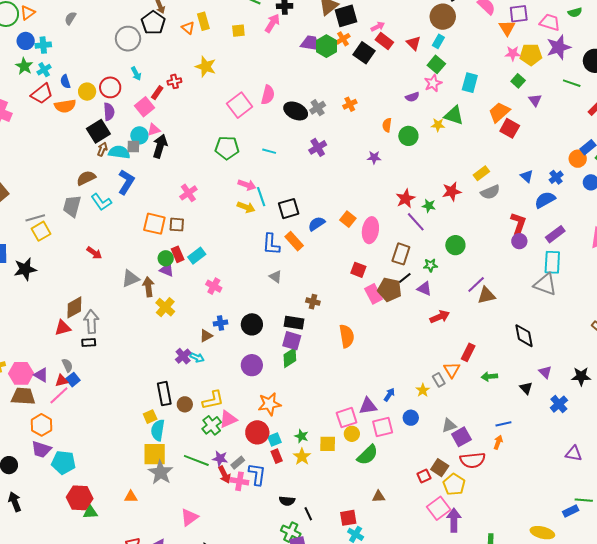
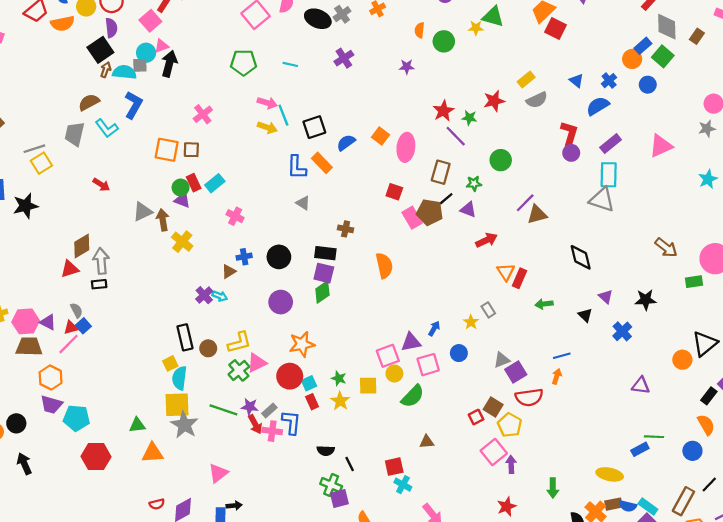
orange triangle: (452, 370) -> (506, 272), moved
orange triangle: (131, 497) -> (153, 453), size x1.5
green triangle: (90, 512) -> (137, 425), moved
purple arrow: (454, 520) -> (511, 464), size x0.7

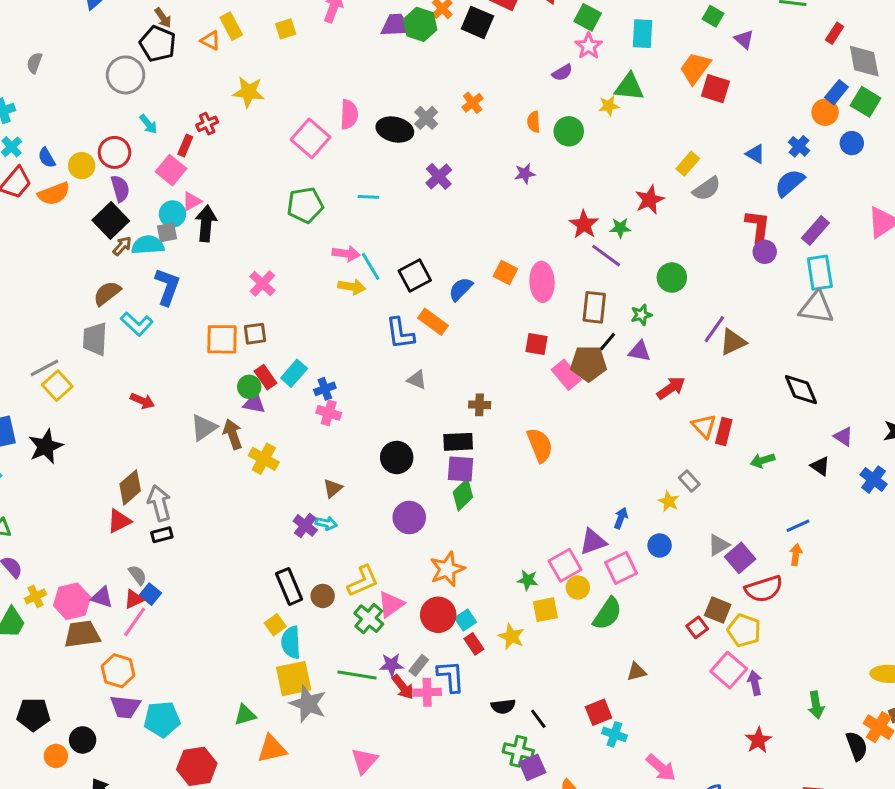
brown arrow: (106, 70) -> (122, 246), turned 32
blue cross: (244, 257) -> (325, 389), moved
green star: (339, 378) -> (528, 580), moved

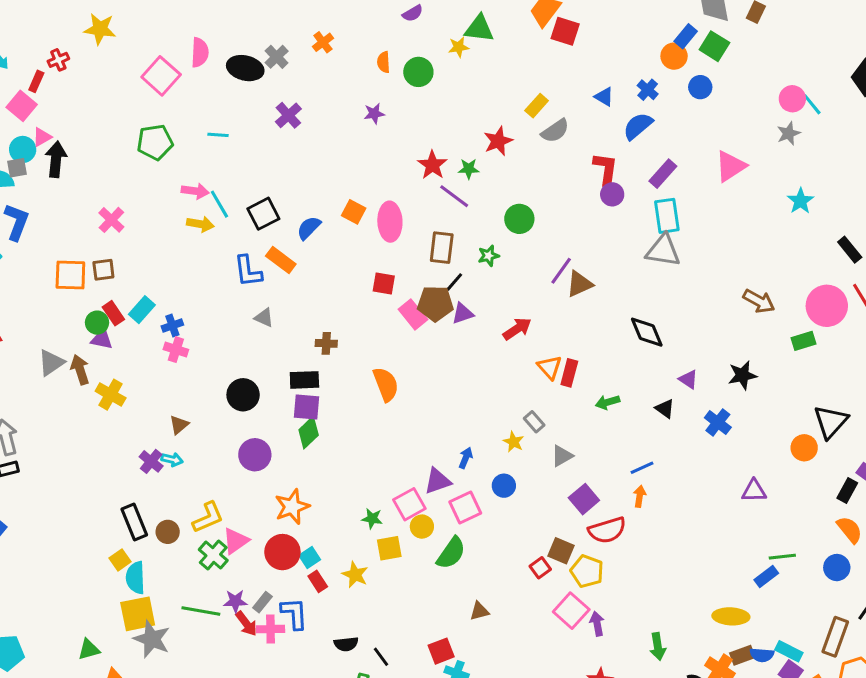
purple triangle: (640, 351) -> (463, 313), moved, turned -30
gray triangle: (719, 545) -> (562, 456), moved

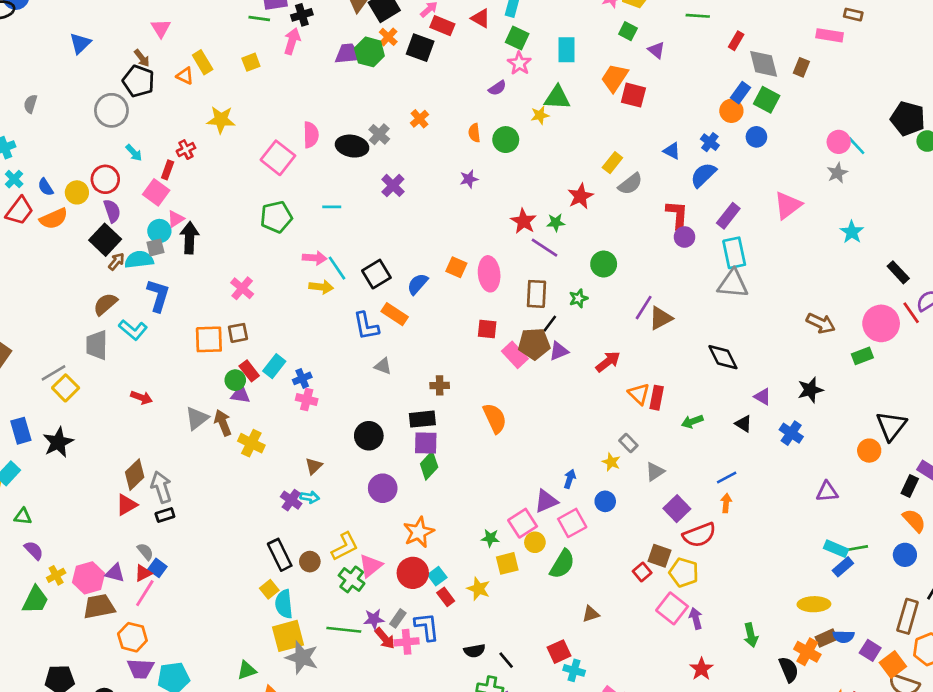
cyan rectangle: (789, 651) -> (836, 549), moved

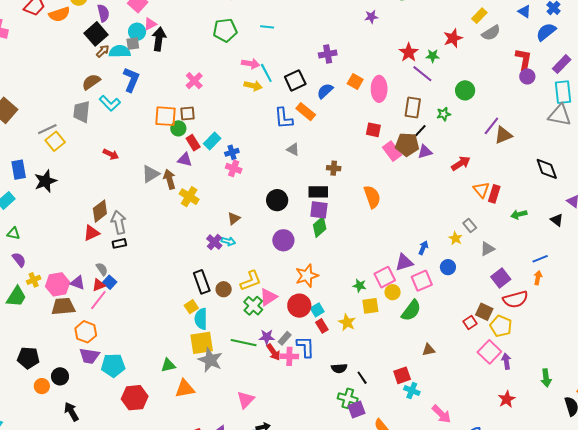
purple cross: (393, 185) -> (328, 54), moved, turned 30
green circle: (235, 380) -> (178, 128), moved

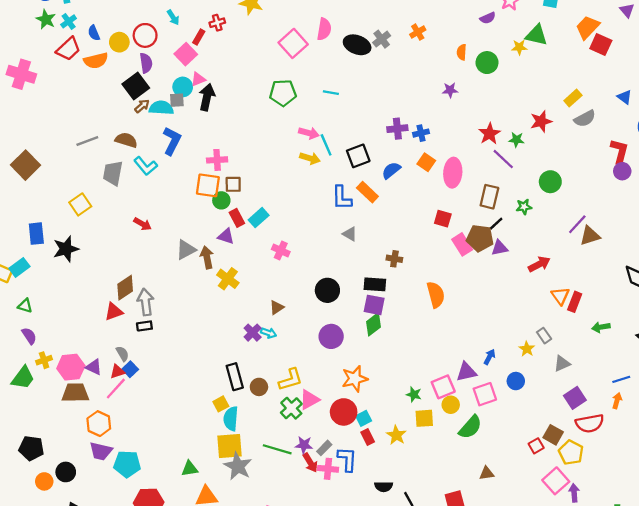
pink cross: (194, 81) -> (217, 160), moved, turned 36
brown semicircle: (91, 82) -> (126, 140), turned 48
gray line: (47, 129) -> (87, 141), moved
blue cross: (232, 152) -> (421, 133), moved

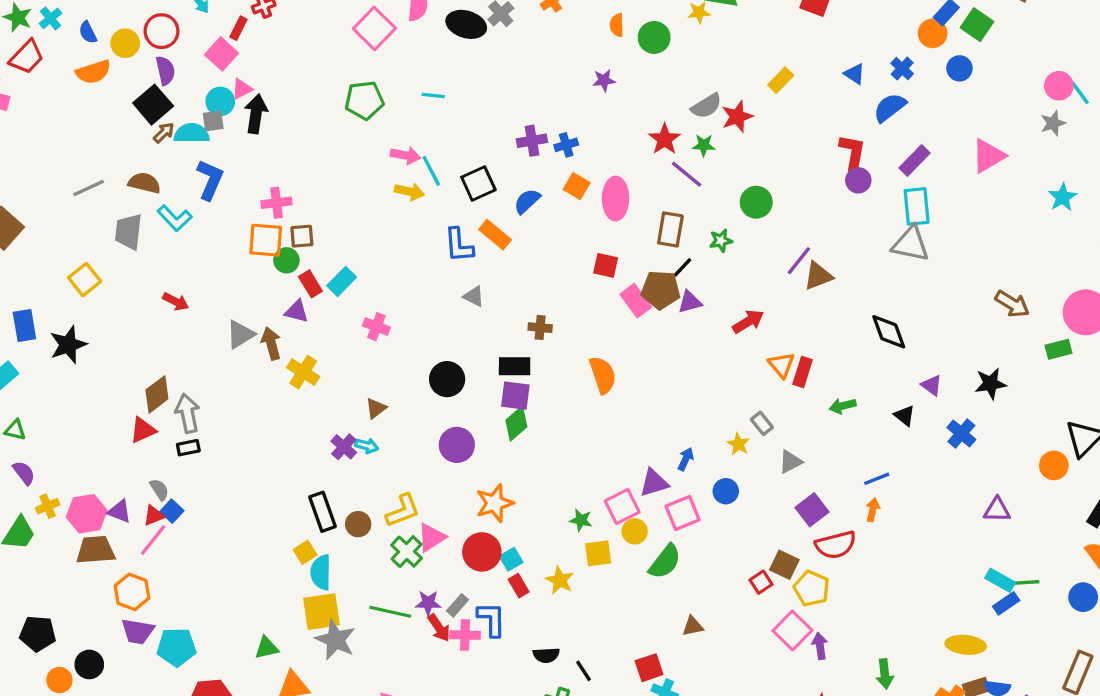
red trapezoid: (68, 49) -> (27, 57), moved
gray semicircle: (585, 119) -> (706, 106), moved

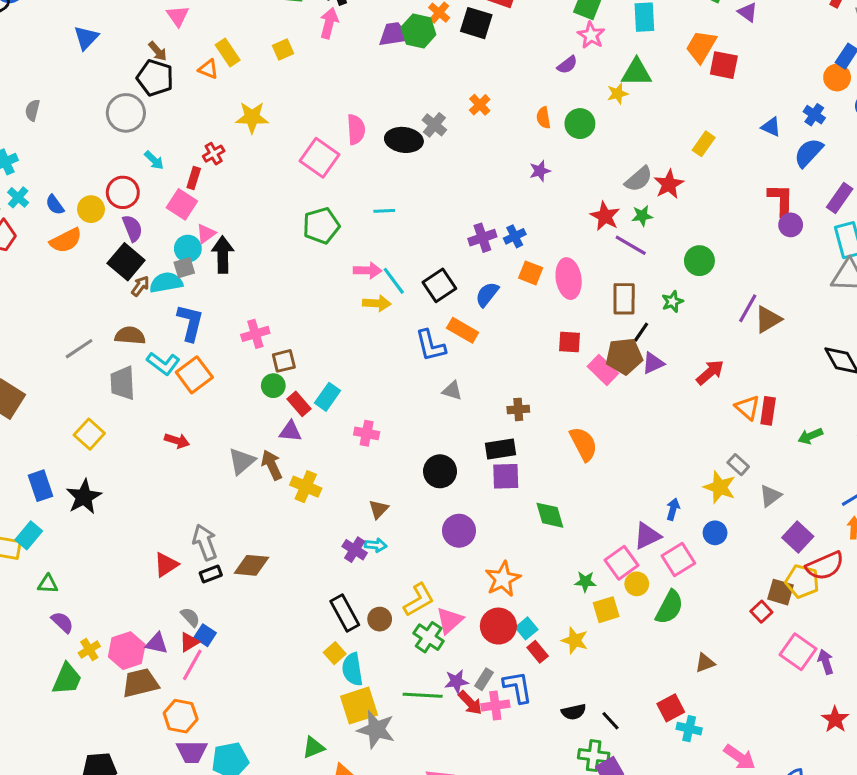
orange square: (266, 240) -> (194, 375), moved, turned -32
brown diamond: (157, 394) -> (251, 565), moved, turned 52
green diamond: (516, 424) -> (550, 515), moved, turned -56
yellow star: (738, 444) -> (720, 487), size x1.5
yellow pentagon: (812, 588) -> (802, 581), moved

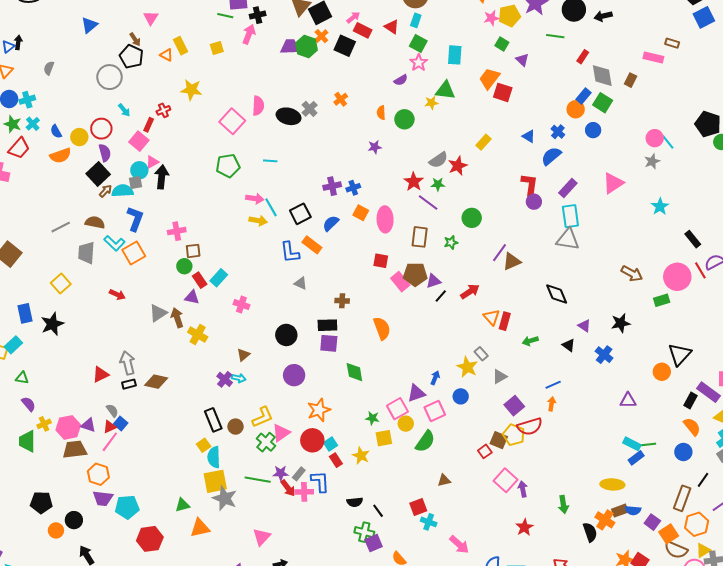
black line: (641, 332) -> (441, 296), moved
green trapezoid: (67, 679) -> (27, 441), turned 150

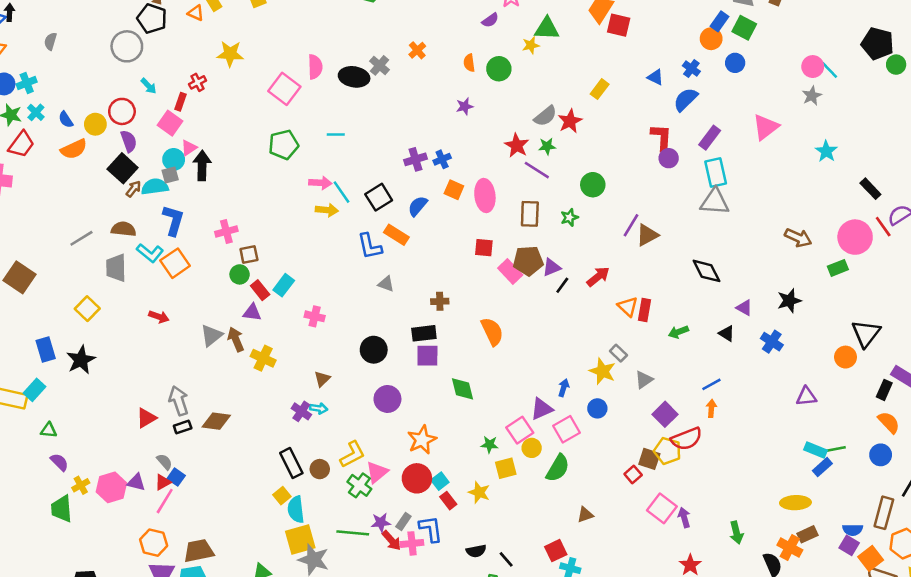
brown trapezoid: (75, 450) -> (199, 551), moved
blue semicircle: (633, 510) -> (853, 530), moved

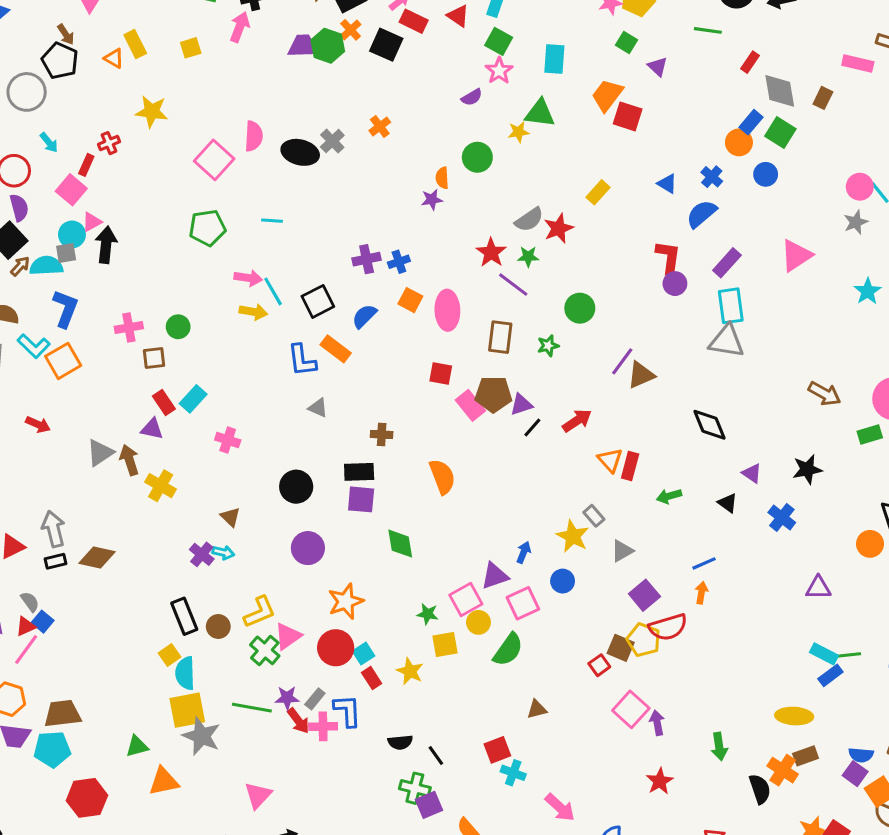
orange semicircle: (469, 63) -> (442, 178), moved
green circle: (240, 274) -> (178, 327), moved
brown triangle: (322, 379) -> (230, 517), turned -36

